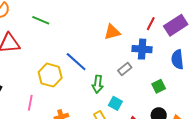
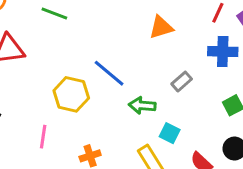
blue cross: (142, 49) -> (223, 52), moved
green arrow: (98, 84) -> (142, 105), turned 90

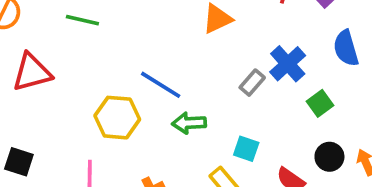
blue cross: (223, 52) -> (288, 64), moved, turned -36
green arrow: (142, 105) -> (189, 123), moved

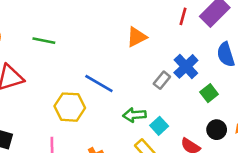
green arrow: (189, 123) -> (134, 115), moved
cyan square: (246, 149) -> (159, 126), turned 30

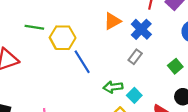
blue cross: (186, 66) -> (141, 29), moved
blue line: (99, 84) -> (82, 62), turned 30
yellow hexagon: (70, 107) -> (63, 38), moved

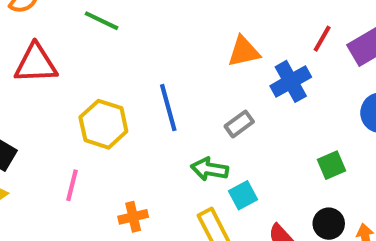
yellow hexagon: (63, 38) -> (103, 124), moved
gray rectangle: (135, 57) -> (239, 124), moved

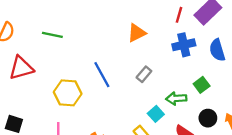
blue cross: (291, 81) -> (184, 45), moved, turned 30
green arrow: (210, 169) -> (176, 98), moved

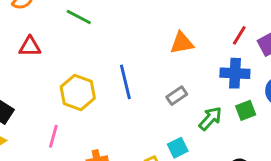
red triangle: (21, 68) -> (30, 47), size x0.7
green square: (202, 85) -> (246, 110), moved
green arrow: (176, 98) -> (210, 118), moved, turned 120

